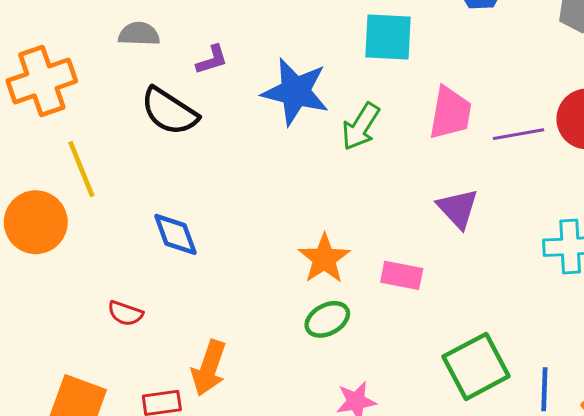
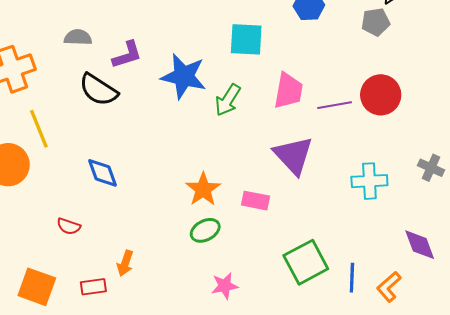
purple L-shape: (212, 60) -> (127, 55), size x1.4
purple triangle: (458, 209) -> (293, 155), size x1.4
orange arrow: (209, 368) -> (125, 263), size x0.7

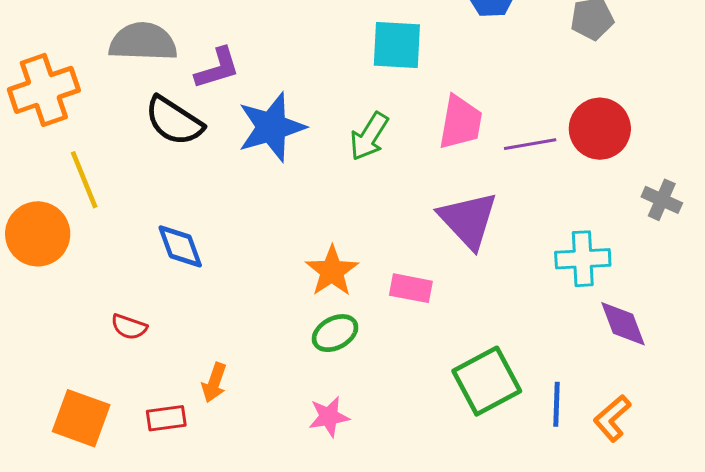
gray semicircle: (78, 37) -> (143, 42), size x1.6
blue star: (184, 76) -> (272, 127), moved, turned -30
gray cross: (431, 168) -> (662, 200), moved
purple diamond: (420, 245) -> (623, 324), moved
pink star: (225, 286) -> (329, 417), moved

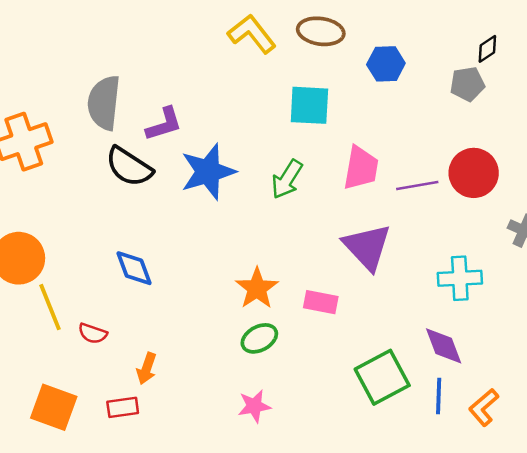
gray semicircle: (143, 42) -> (104, 103), turned -86
yellow line: (84, 180) -> (50, 307), moved
purple diamond: (623, 324) -> (444, 346), moved
orange arrow: (214, 383) -> (147, 368), moved

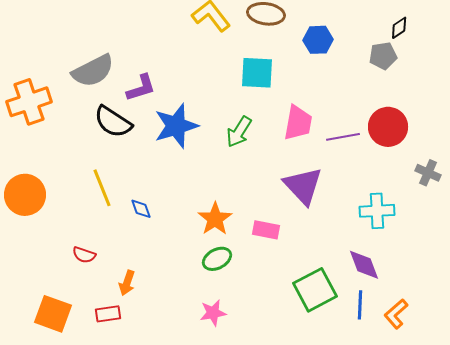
gray semicircle: (104, 103) -> (93, 71), turned -123
blue diamond: (134, 268) -> (141, 209), moved, size x0.7
yellow line: (50, 307) -> (102, 188), moved

